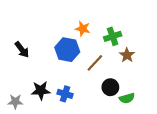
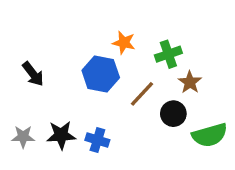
black circle: (110, 87) -> (173, 114), moved
green semicircle: (127, 98) -> (210, 135), moved, size x1.5
gray star: (15, 102) -> (23, 137), moved

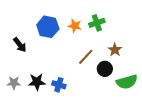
green cross: (168, 54) -> (97, 23), moved
blue hexagon: (101, 74) -> (48, 27), moved

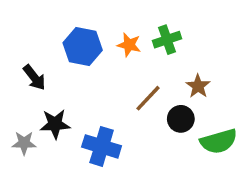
black star: (37, 82) -> (55, 124), moved
blue cross: (59, 85) -> (102, 146), size x1.5

